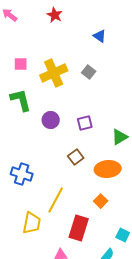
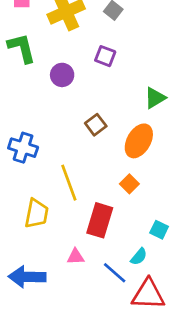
purple square: (85, 123) -> (105, 56), moved, turned 35
orange ellipse: (108, 169) -> (139, 141), turned -55
yellow line: (56, 200) -> (69, 183), turned -48

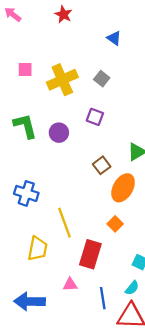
green L-shape: (22, 48) -> (25, 126), moved
brown square: (96, 125) -> (102, 165), moved
cyan semicircle: (139, 257) -> (132, 288), moved
blue line: (115, 273) -> (103, 298), turned 40

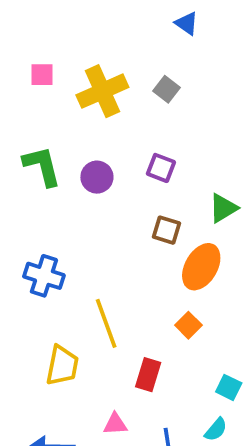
purple square: (95, 117) -> (161, 168), moved
brown square: (102, 165) -> (166, 230), turned -36
red rectangle: (90, 254) -> (148, 375), size x0.7

